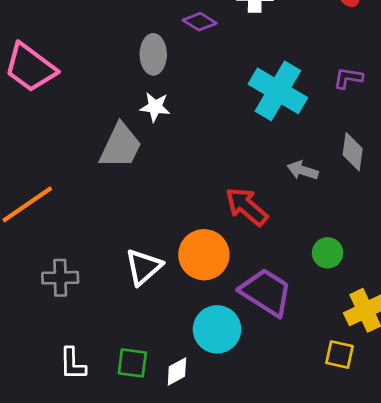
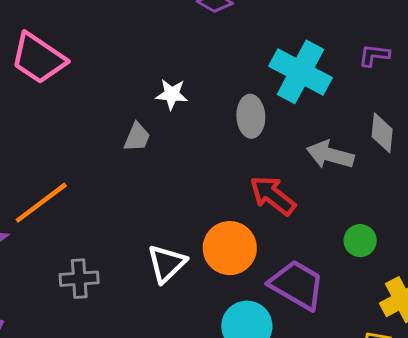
gray ellipse: (153, 54) -> (251, 116), moved
gray trapezoid: (120, 146) -> (137, 137), size x0.6
gray arrow: (303, 170) -> (330, 155), size x1.4

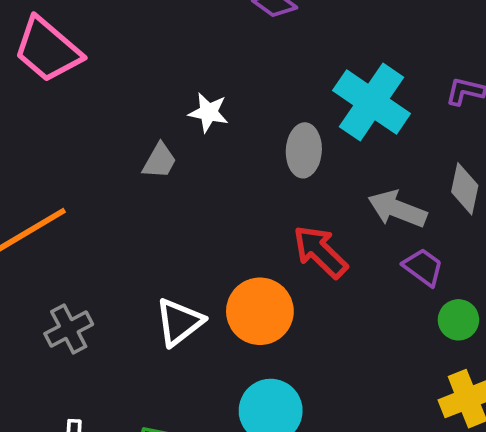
green circle: (360, 241) -> (458, 320), moved
gray cross: (79, 279) -> (69, 329), turned -30
purple trapezoid: (297, 285) -> (423, 267), moved, size x0.6

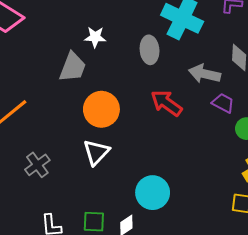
gray trapezoid: (160, 161) -> (73, 67), size x1.5
orange circle: (260, 311) -> (101, 109), moved

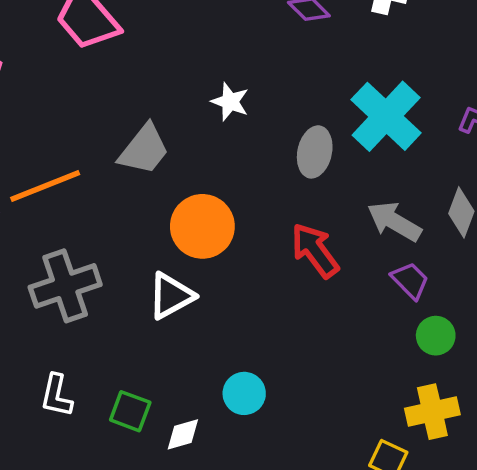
gray trapezoid: (73, 67) -> (144, 149), moved
gray cross: (37, 165) -> (65, 286), size x1.5
cyan circle: (153, 193) -> (244, 393), size x0.7

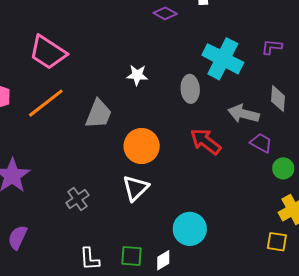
orange line: (45, 186) -> (46, 103), moved
gray cross: (65, 286) -> (77, 199), size x0.6
cyan circle: (244, 393) -> (190, 229), size x1.4

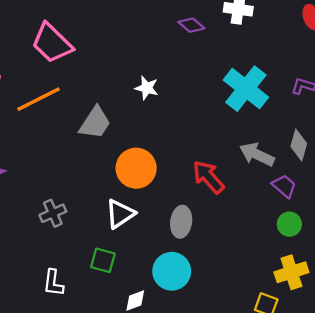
gray ellipse: (190, 89) -> (181, 222), moved
purple trapezoid: (261, 143) -> (284, 186), moved
green square: (132, 256) -> (103, 260), moved

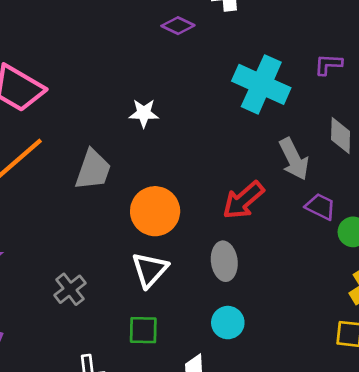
gray arrow: (257, 154) -> (294, 159), turned -128
red arrow: (208, 177) -> (243, 200), turned -75
purple trapezoid: (284, 186) -> (320, 207), moved
cyan circle: (172, 271) -> (228, 323), size x0.7

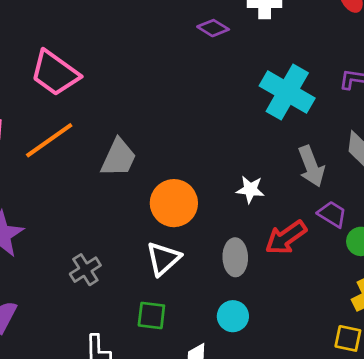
white star: (144, 113) -> (250, 189), moved
red arrow: (243, 200) -> (286, 238), moved

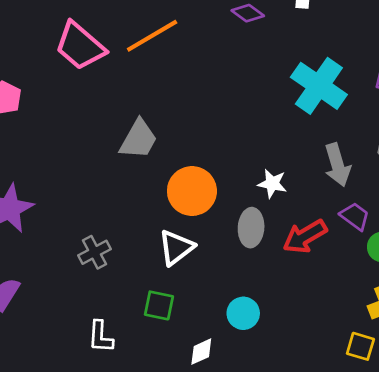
orange line: (49, 140) -> (152, 36), moved
gray ellipse: (235, 257) -> (251, 228), moved

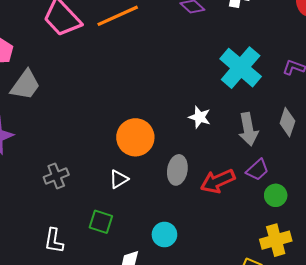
gray trapezoid: (139, 139) -> (25, 85), moved
white star: (272, 184) -> (200, 117), moved
purple trapezoid: (355, 216) -> (257, 170), turned 95
white triangle: (176, 248) -> (119, 179), size x0.7

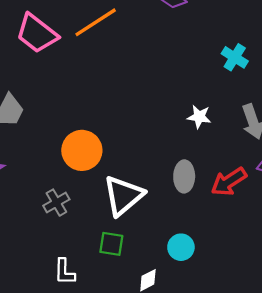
cyan cross: (241, 68) -> (235, 57), size x0.6
orange circle: (135, 137) -> (82, 150), moved
white triangle: (119, 179) -> (123, 196), size x2.0

